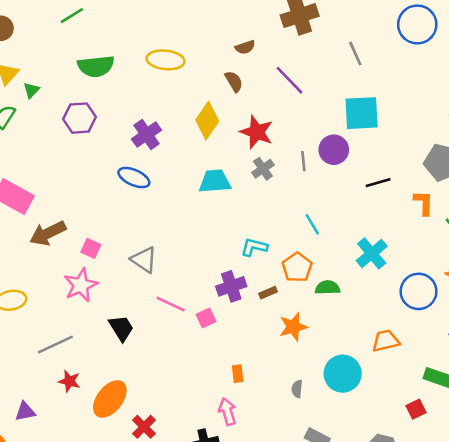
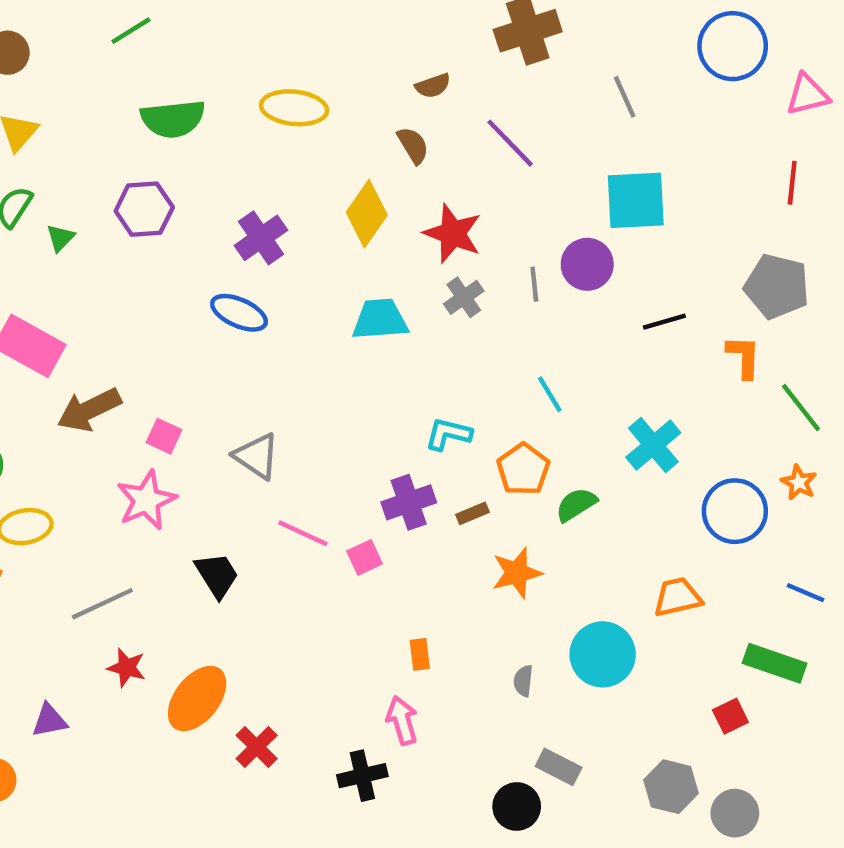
green triangle: (31, 90) -> (60, 238), moved
green semicircle: (327, 288) -> (576, 505), turned -30

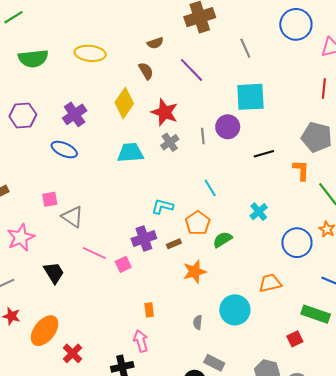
purple hexagon: (144, 209) -> (23, 115), moved
pink square: (164, 436) -> (50, 199), moved, turned -35
cyan cross: (653, 445) -> (259, 212), size x0.7

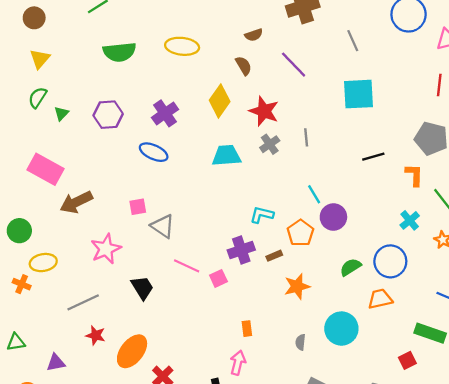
purple circle: (228, 127) -> (333, 217), moved
cyan cross: (259, 212) -> (410, 220), moved
green semicircle: (223, 240) -> (350, 267), moved
blue circle: (297, 243) -> (390, 261), moved
pink arrow: (141, 341) -> (238, 363), turned 30

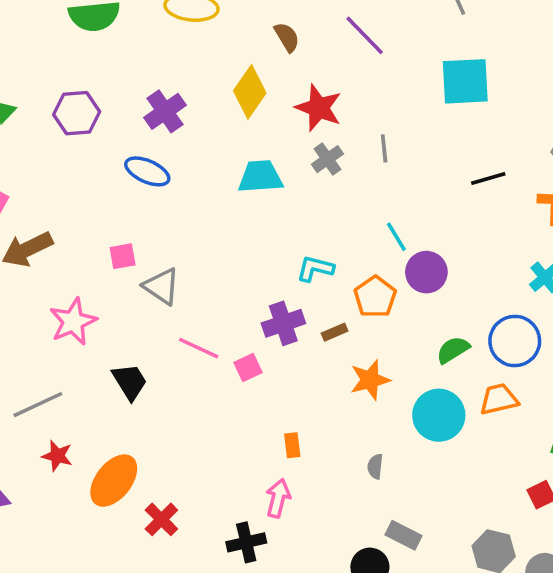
cyan circle: (341, 329) -> (439, 415), moved

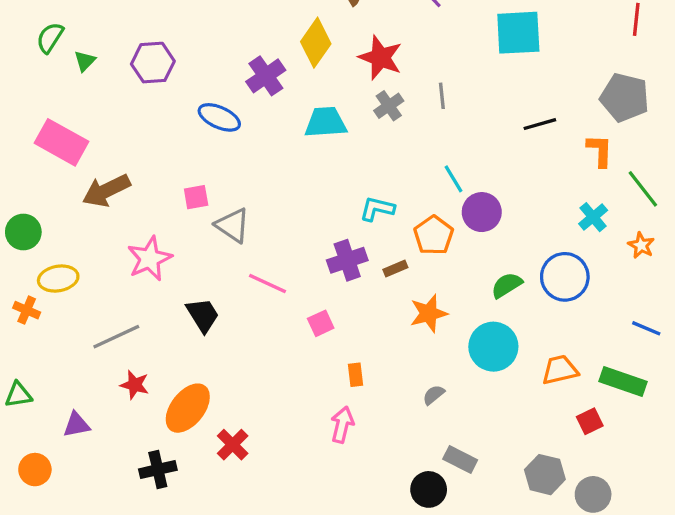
purple cross: (165, 111) -> (266, 76), moved
pink square: (248, 367) -> (321, 323), moved
orange trapezoid: (499, 399) -> (560, 370), moved
gray semicircle: (375, 466) -> (434, 395), turned 45
black cross: (246, 542) -> (158, 470), moved

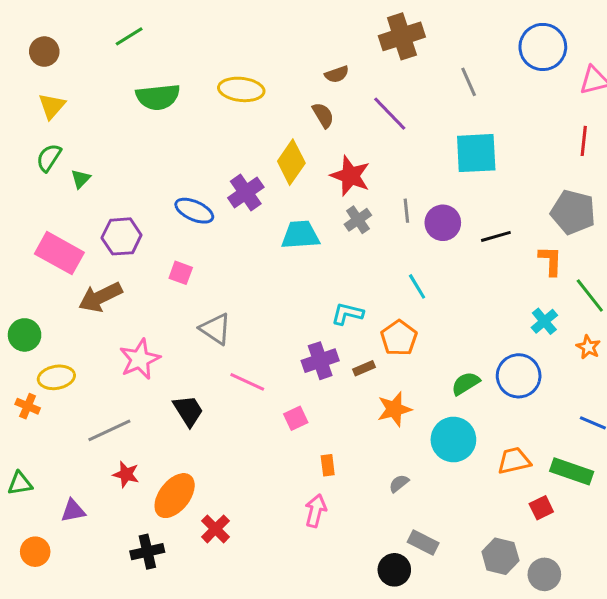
purple hexagon: (153, 63) -> (122, 236), moved
blue ellipse: (219, 117) -> (194, 211), moved
pink square: (196, 197) -> (181, 273), moved, turned 30
purple circle: (482, 212) -> (443, 223), moved

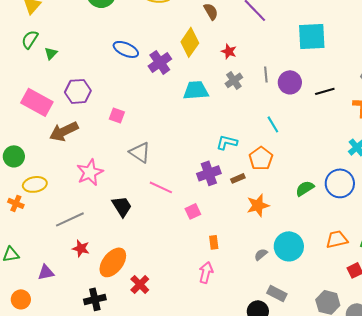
red star: (350, 176) -> (229, 51), size x0.6
blue ellipse: (194, 211) -> (126, 49), moved
cyan circle: (453, 440) -> (289, 246), moved

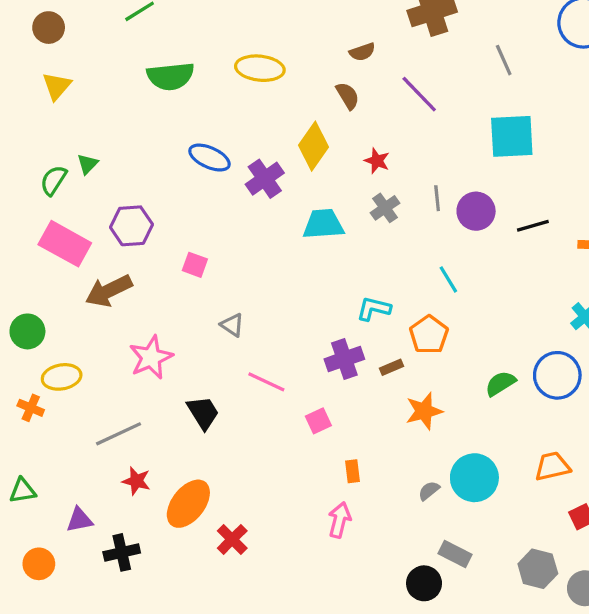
green semicircle: (30, 39) -> (53, 180), moved
gray triangle: (140, 152) -> (232, 325), size x0.7
black cross: (95, 299) -> (122, 552), moved

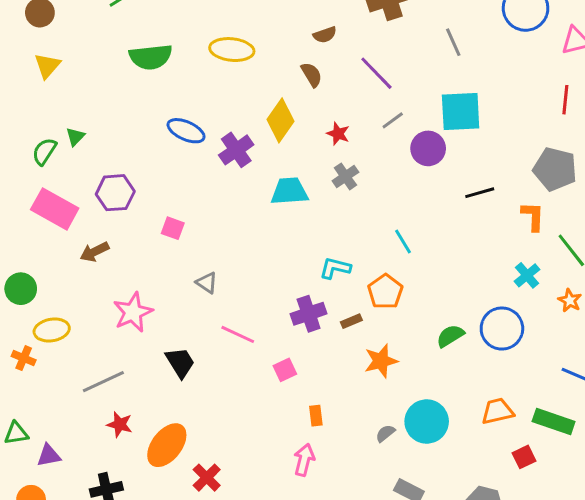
gray line: (437, 198) -> (393, 120), moved, turned 60
purple circle: (476, 211) -> (428, 148), moved
brown arrow: (109, 291) -> (95, 252), size x0.7
purple triangle: (79, 520) -> (49, 455), moved

